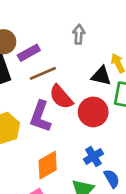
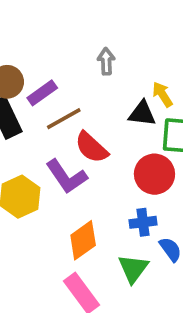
red circle: (93, 112) -> (154, 174), moved
purple L-shape: (40, 117) -> (67, 176), turned -48
blue cross: (93, 156) -> (143, 222), turned 30

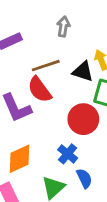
brown line: (64, 119) -> (46, 66), moved
blue cross: (143, 222) -> (68, 154), turned 36

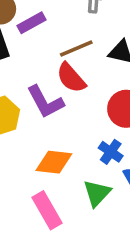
orange diamond: (20, 159) -> (54, 162), turned 36

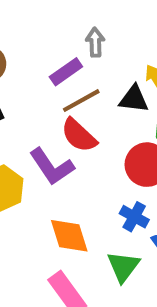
purple rectangle: (32, 23) -> (66, 72), moved
orange diamond: (54, 162) -> (69, 236), turned 72

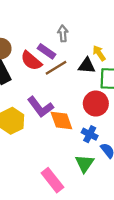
purple rectangle: (66, 72) -> (46, 51), turned 72
red semicircle: (79, 135) -> (31, 61), moved
orange diamond: (69, 236) -> (61, 120), moved

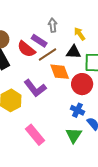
yellow arrow: (99, 53) -> (79, 34), moved
orange diamond: (61, 120) -> (60, 72), moved
pink rectangle: (52, 180) -> (35, 135), moved

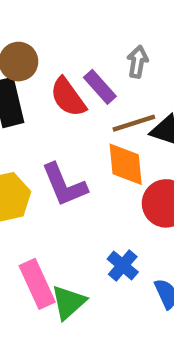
brown line: (48, 55) -> (134, 123), moved
blue cross: (77, 110) -> (123, 265), moved
green triangle: (74, 135) -> (68, 302), moved

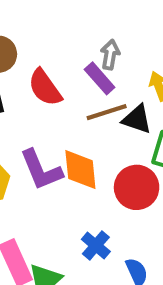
purple rectangle: (100, 87) -> (100, 78), moved
orange diamond: (126, 164) -> (80, 170), moved

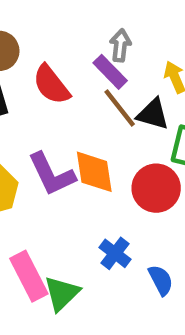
brown line: (107, 112) -> (120, 108), turned 72

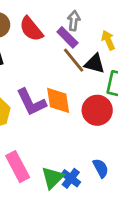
red semicircle: (51, 85) -> (31, 29), moved
blue cross: (115, 253) -> (71, 178), moved
green triangle: (62, 293) -> (52, 178), moved

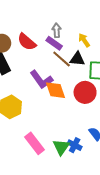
purple L-shape: (31, 102) -> (41, 80), moved

